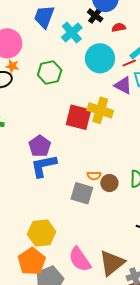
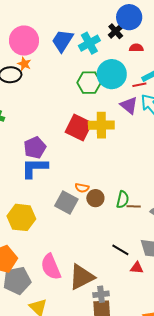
blue trapezoid: (44, 17) -> (62, 41), moved
green hexagon: (50, 73) -> (89, 83), moved
yellow cross: (100, 110) -> (101, 125), turned -30
yellow hexagon: (42, 233) -> (21, 217), moved

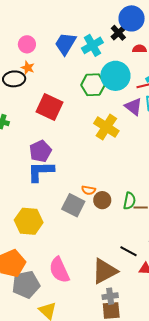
pink circle: (24, 41) -> (27, 44), size x0.6
yellow cross: (101, 125) -> (106, 127), turned 35
red square: (79, 127) -> (50, 107), moved
brown triangle: (82, 277) -> (105, 271), moved

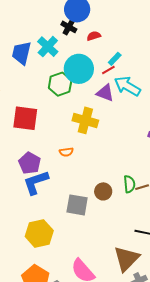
orange semicircle: (89, 190) -> (66, 152), moved

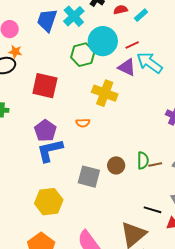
cyan rectangle: (115, 59) -> (141, 15), moved

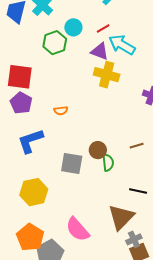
cyan circle: (103, 41) -> (73, 27), size x0.6
yellow cross: (105, 93) -> (107, 75), moved
purple pentagon: (45, 131) -> (21, 103), moved
green semicircle: (143, 160) -> (108, 163), moved

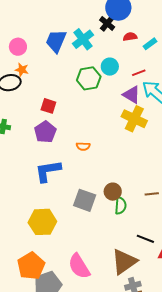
red square: (20, 77) -> (48, 106), size x0.6

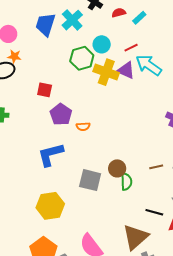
yellow cross: (134, 119) -> (106, 72), moved
purple pentagon: (45, 132) -> (61, 114), moved

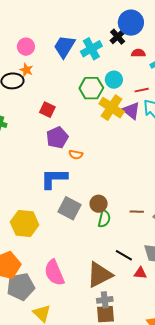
blue L-shape: (51, 155) -> (54, 179), moved

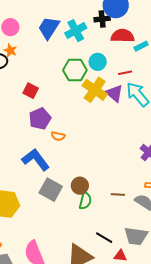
black cross: (118, 37) -> (102, 19), turned 35
red semicircle: (138, 53) -> (123, 36), size x1.6
blue L-shape: (54, 179) -> (36, 160), turned 52

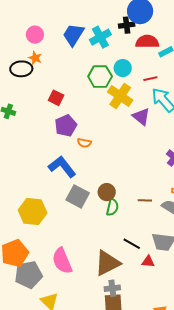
purple triangle: (114, 93) -> (141, 117), moved

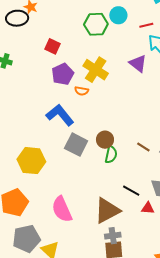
yellow cross: (120, 96) -> (96, 70), moved
brown line: (145, 200) -> (143, 147), turned 32
gray pentagon: (28, 275) -> (26, 239), moved

